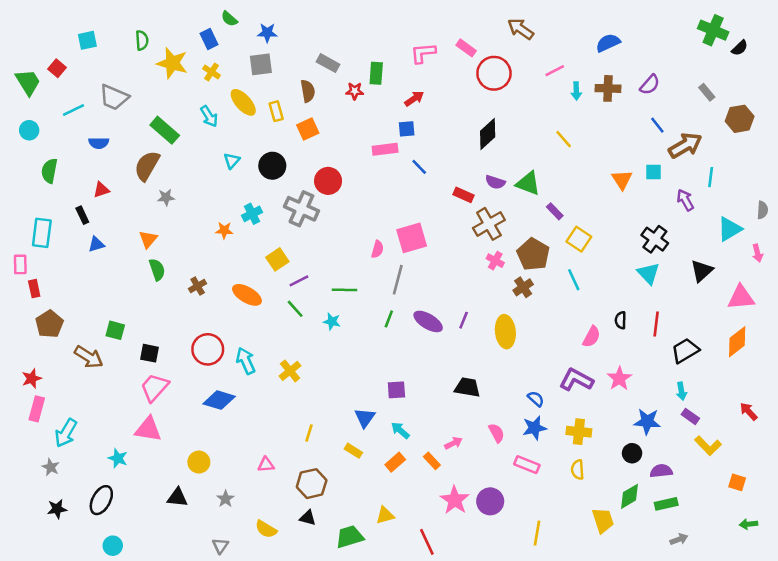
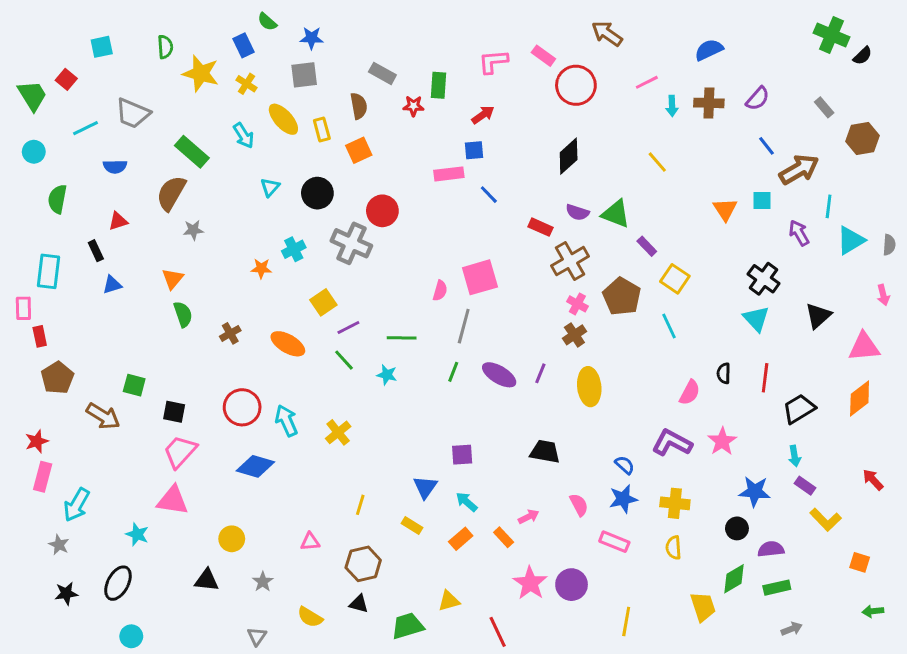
cyan triangle: (730, 229) -> (851, 240), moved
brown cross: (523, 287) -> (574, 335), moved

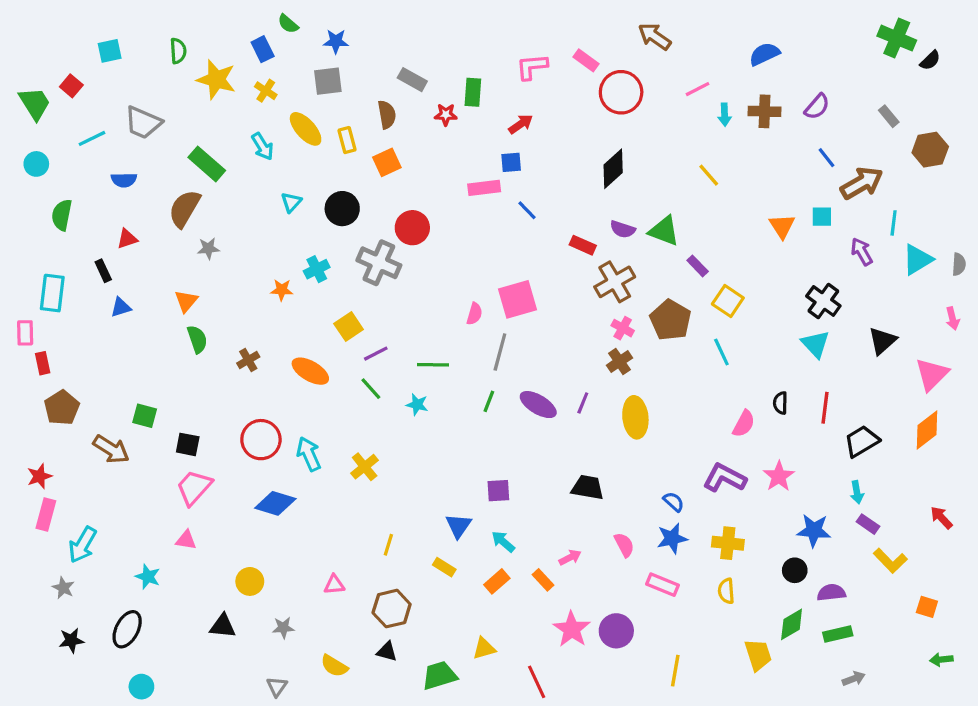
pink triangle: (864, 347) -> (932, 374), turned -40
pink triangle: (173, 500) -> (186, 540), size x0.6
gray star: (263, 582) -> (283, 628), turned 30

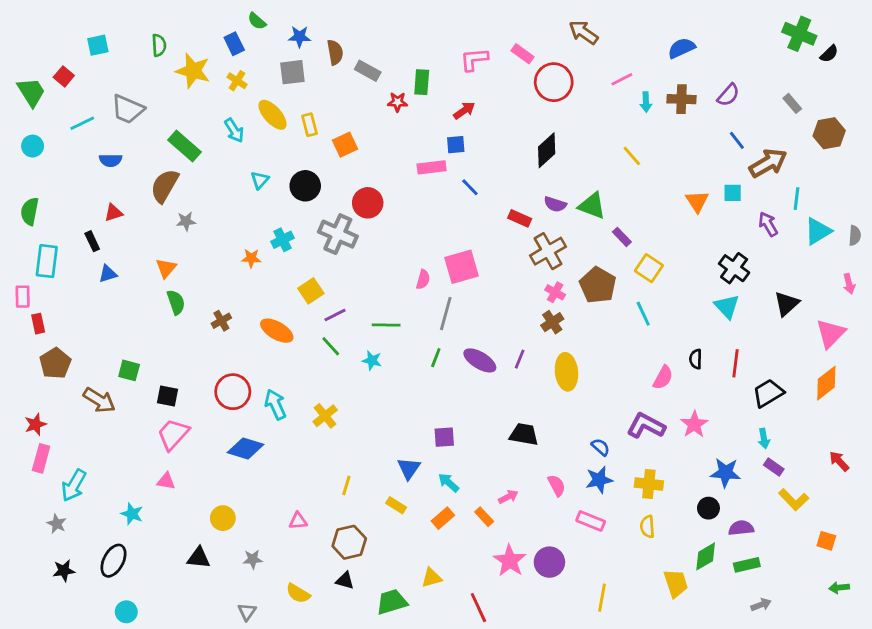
brown semicircle: (387, 115) -> (335, 52), moved
green semicircle: (62, 215) -> (30, 211), moved

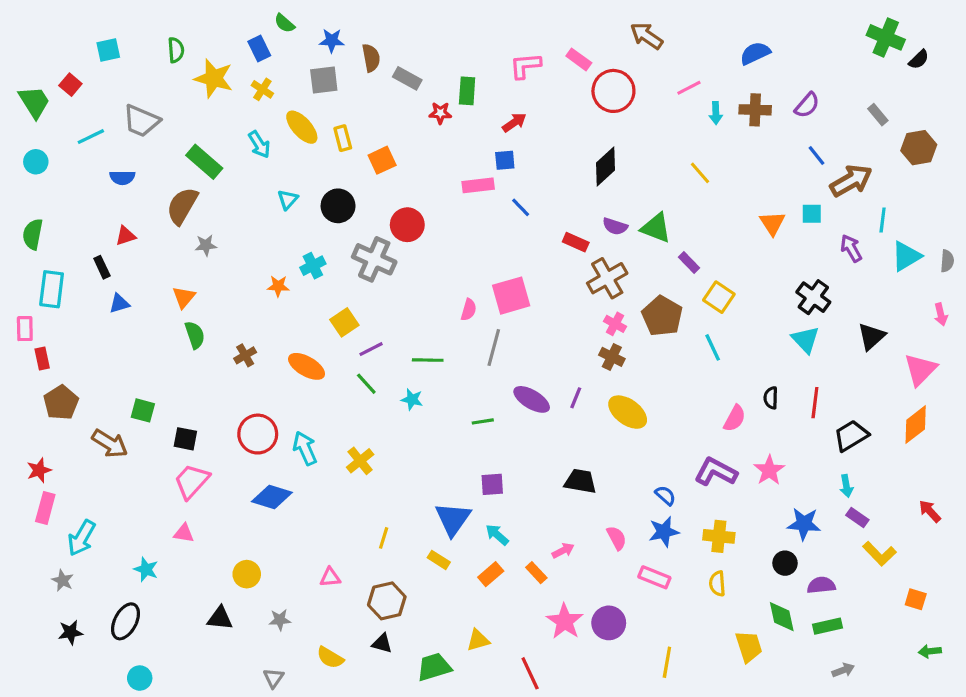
brown cross: (552, 322) -> (612, 357), turned -30
green line: (436, 358) -> (483, 421), moved, turned 60
yellow ellipse: (566, 372) -> (628, 412), turned -48
blue triangle: (409, 468) -> (453, 519), size x1.4
green diamond: (706, 556) -> (782, 617), turned -72

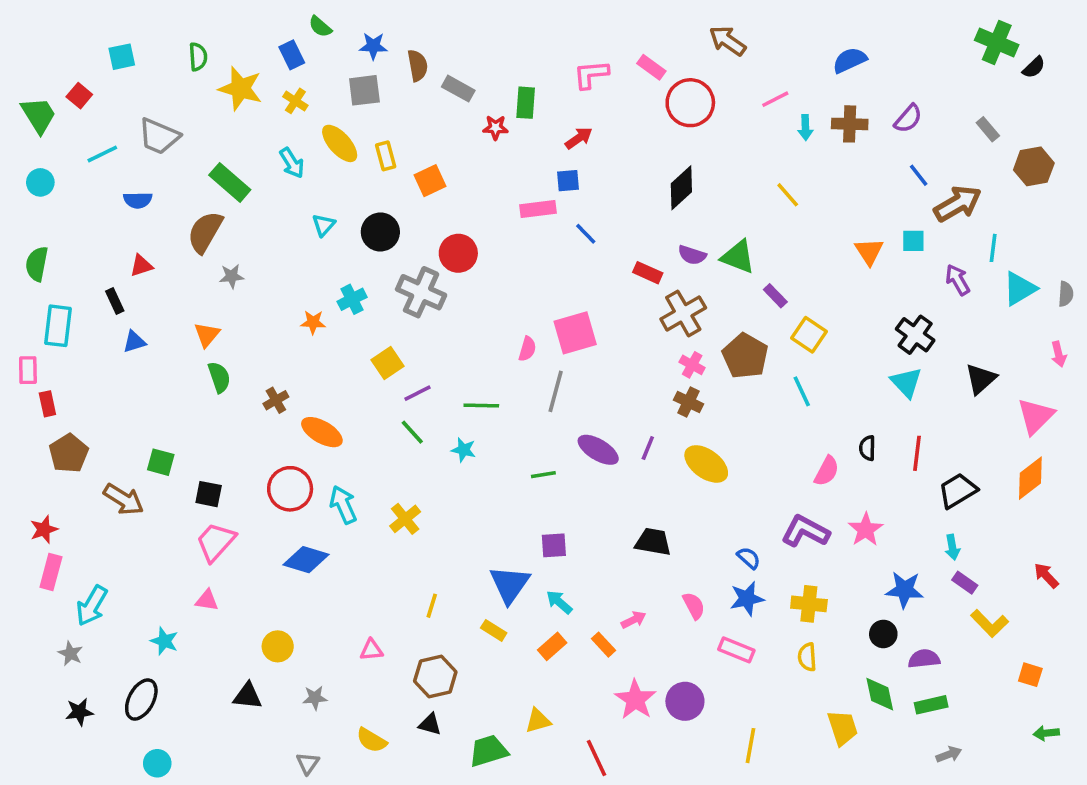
orange ellipse: (307, 366) -> (322, 432), moved

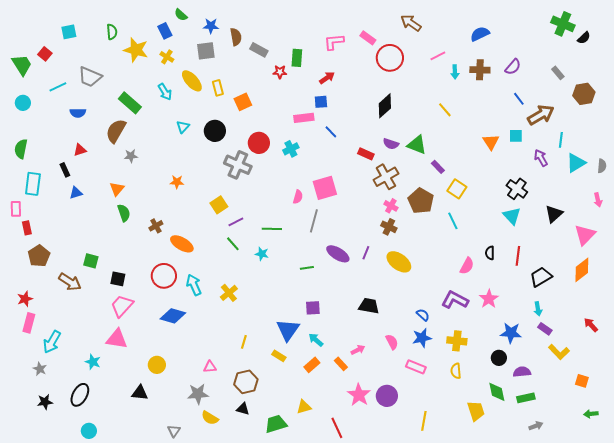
cyan cross: (352, 299) -> (291, 149), moved
pink triangle: (207, 600) -> (117, 339), size x1.6
gray star: (315, 698) -> (198, 394), moved, size x1.5

